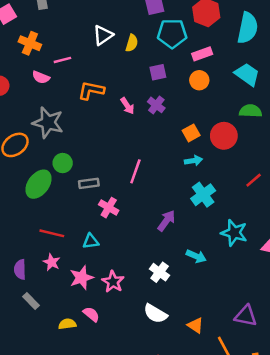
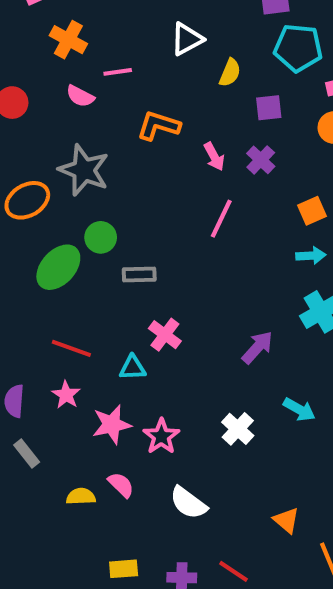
yellow semicircle: (132, 43) -> (230, 73), moved
pink line: (135, 171) -> (221, 219), moved
pink cross: (109, 208) -> (165, 335), moved
white semicircle: (155, 314) -> (188, 503), moved

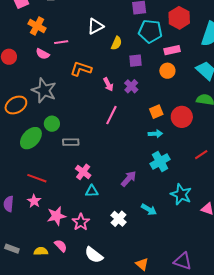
cyan triangle: (133, 368) -> (92, 191), moved
gray rectangle: (27, 453) -> (12, 249), moved, turned -32

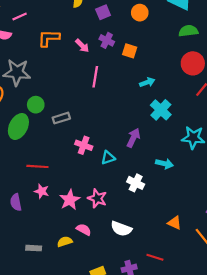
orange square: (156, 112) -> (130, 51), moved, turned -32
red circle: (182, 117) -> (193, 63), moved
cyan triangle: (92, 191) -> (108, 158), moved

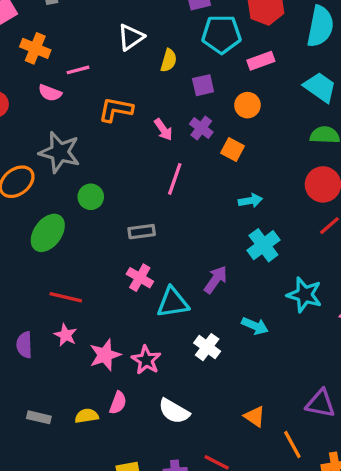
orange circle: (140, 13) -> (247, 105), moved
green circle: (36, 105) -> (91, 197), moved
gray rectangle: (61, 118) -> (142, 232), moved
cyan triangle: (108, 158) -> (173, 302), size x1.5
pink semicircle: (84, 230) -> (118, 403), turned 72

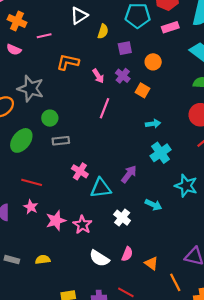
pink rectangle: (261, 61) -> (170, 27), moved
pink semicircle: (50, 93) -> (14, 50), moved
gray rectangle: (142, 232) -> (61, 141), moved
pink semicircle: (118, 403) -> (127, 254), moved

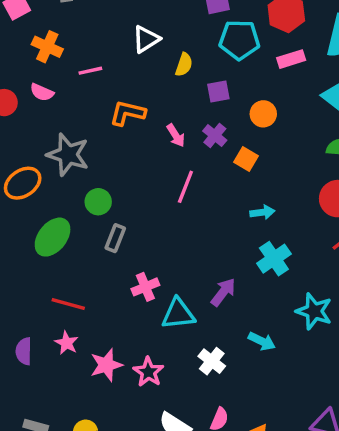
gray rectangle: (61, 141) -> (115, 238), turned -63
pink cross: (80, 171) -> (145, 287), turned 35

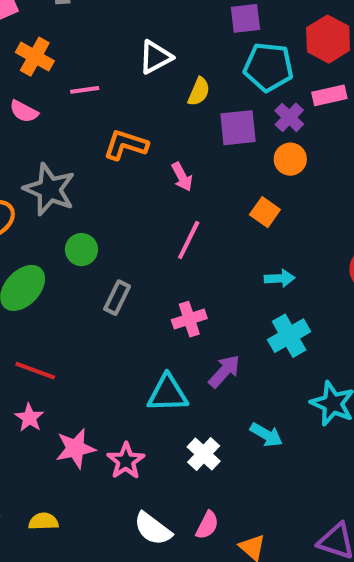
purple square: (218, 92) -> (238, 128), size x1.4
purple cross: (215, 136) -> (289, 117), moved
gray rectangle: (115, 238) -> (117, 298), moved
pink cross: (145, 287) -> (189, 319), moved

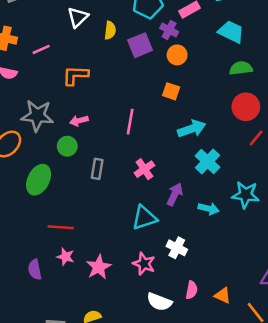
pink arrow: (182, 177) -> (79, 121), moved, turned 120
cyan arrow: (280, 278) -> (192, 129), size x1.5
cyan arrow: (266, 435) -> (209, 209), moved
pink star: (126, 461) -> (144, 264), moved

